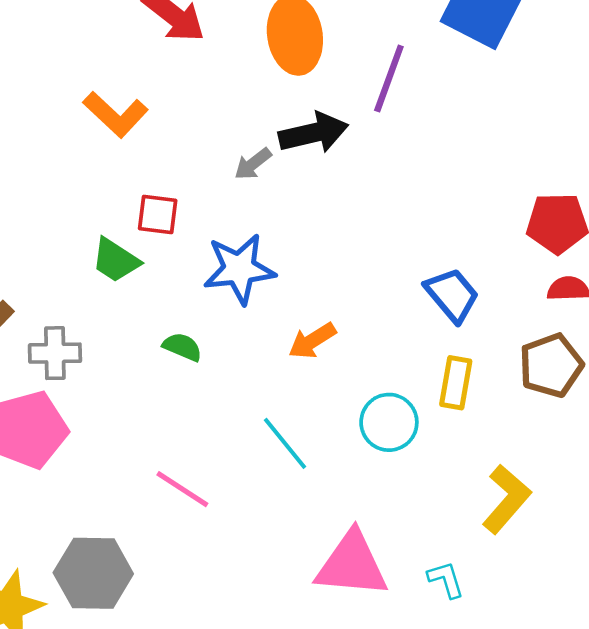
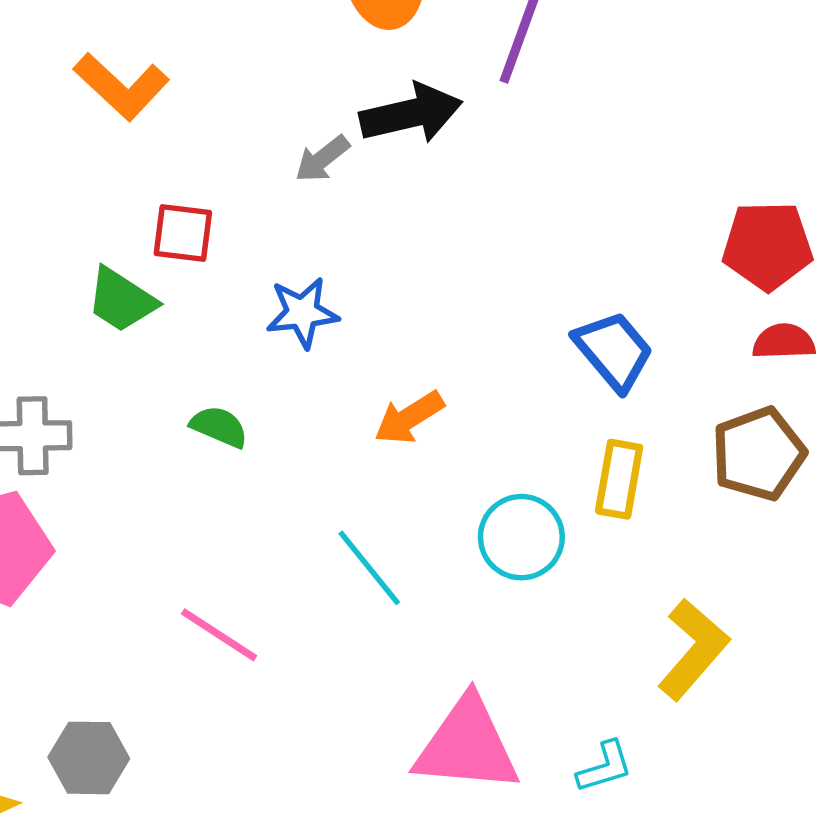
blue star: (239, 269) -> (302, 313), size x0.7
gray hexagon: (93, 573) -> (89, 758), size x0.7
cyan L-shape: (446, 579) -> (605, 767), turned 90

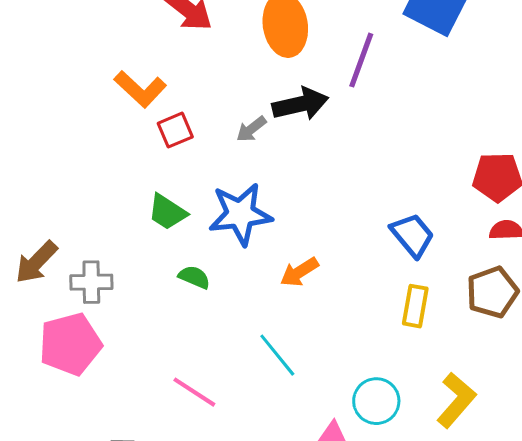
red square: (183, 233) -> (175, 130), moved, turned -30
green trapezoid: (121, 300) -> (167, 212), moved
blue star: (302, 313) -> (240, 214), size x1.6
cyan circle: (521, 537) -> (376, 401), moved

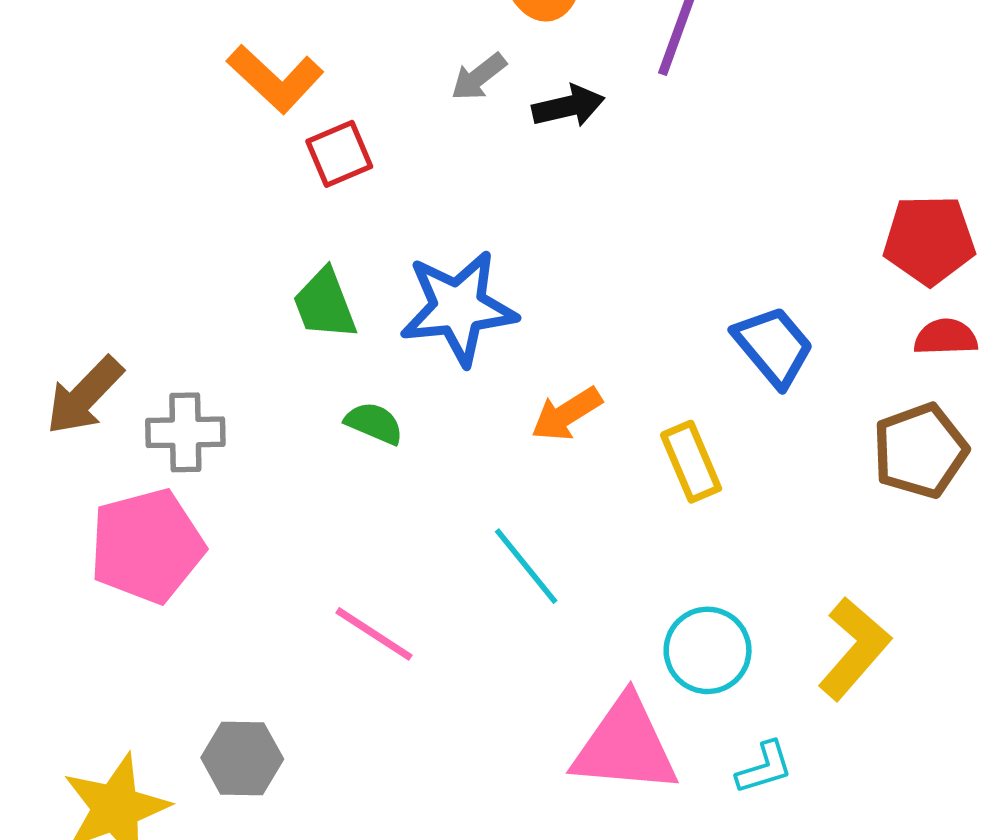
black arrow: (300, 104) -> (568, 106), size x0.7
gray arrow: (251, 129) -> (479, 77), moved
green trapezoid: (167, 212) -> (325, 304), turned 36
yellow rectangle: (415, 306) -> (691, 462), moved, turned -33

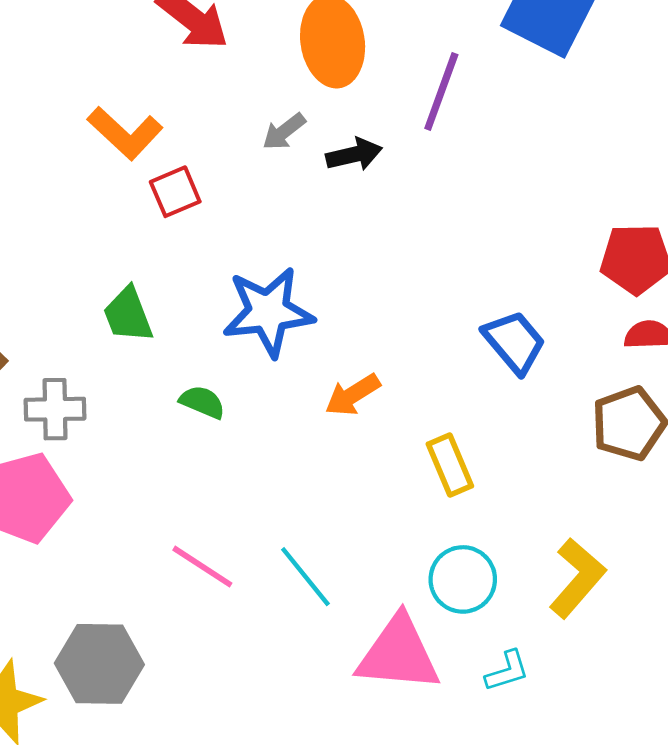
green trapezoid: (325, 304) -> (128, 315), moved
yellow rectangle: (691, 462) -> (450, 465), moved
cyan line: (526, 566) -> (305, 577), moved
gray hexagon: (242, 758) -> (99, 664), size x1.4

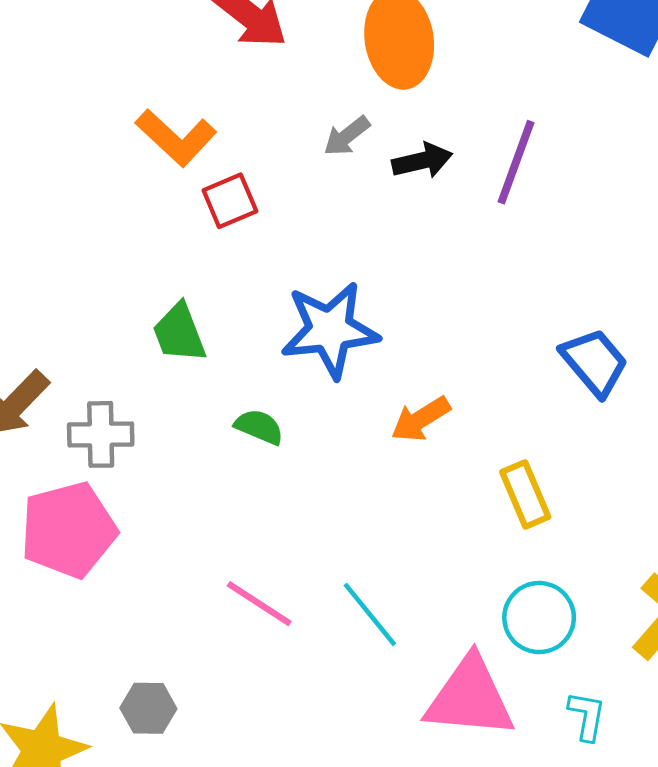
purple line: (441, 92) -> (516, 162), moved
gray hexagon: (99, 664) -> (148, 708), size x0.6
cyan L-shape: (507, 671) -> (587, 716), turned -63

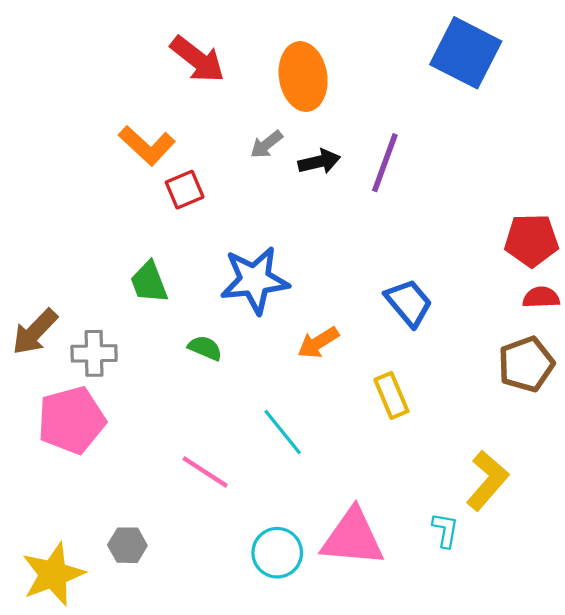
blue trapezoid: (594, 362) -> (409, 303), moved
cyan line: (370, 614) -> (283, 432), moved
cyan circle: (539, 618) -> (277, 553), moved
cyan L-shape: (587, 716) -> (445, 530), moved

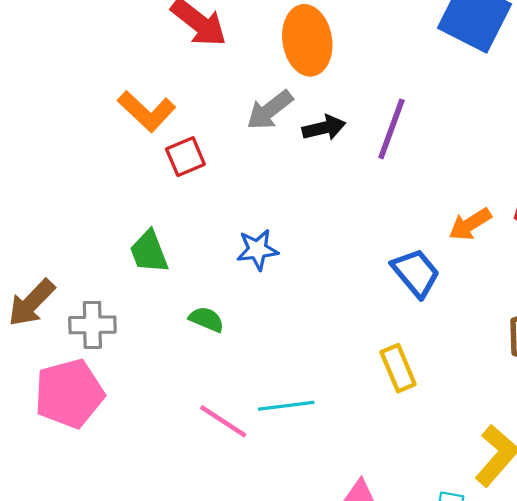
gray arrow: (266, 144) -> (270, 110), size x1.4
blue star: (255, 280) -> (257, 250), size x0.6
orange arrow: (318, 343) -> (470, 224), moved
cyan line: (283, 432) -> (286, 406), turned -58
pink line: (205, 472) -> (223, 421), moved

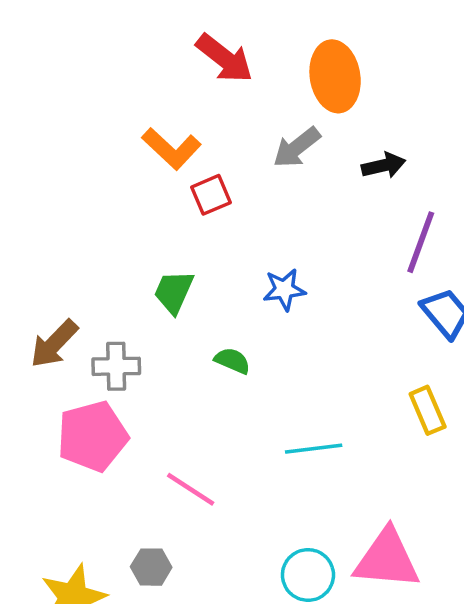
black arrow: (324, 128) -> (384, 165), moved
purple line: (391, 129) -> (421, 242), moved
green trapezoid: (149, 252) -> (174, 292), turned 45
pink line: (223, 421) -> (191, 489), moved

